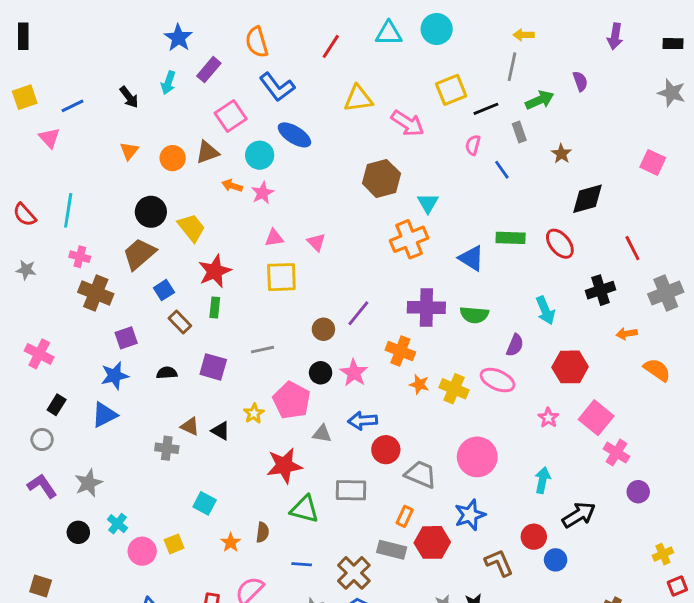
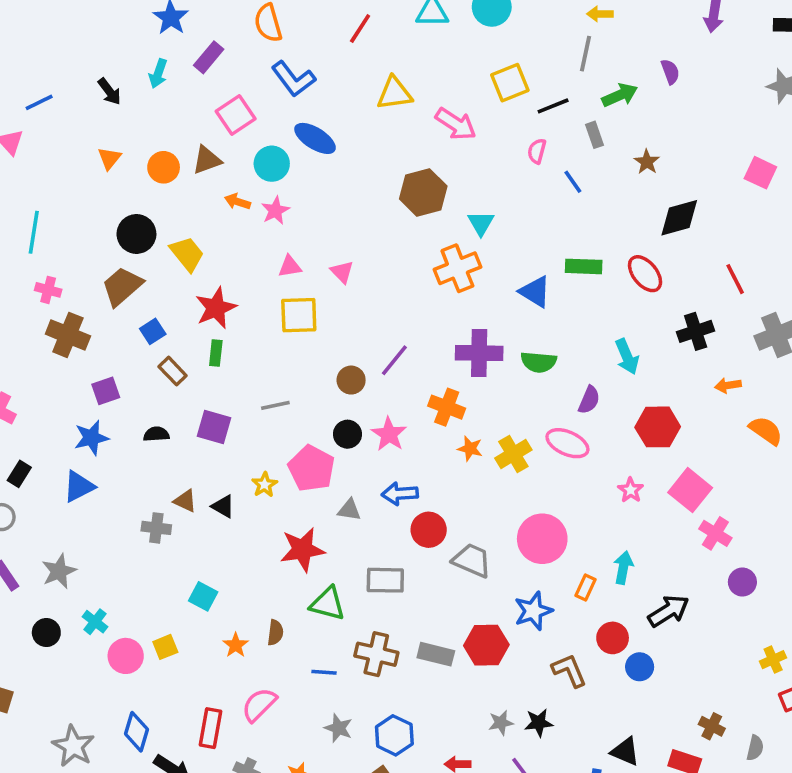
yellow cross: (454, 389) -> (513, 454), turned 36
orange rectangle: (405, 516) -> (586, 587), moved
brown cross: (354, 573) -> (376, 654), moved, turned -32

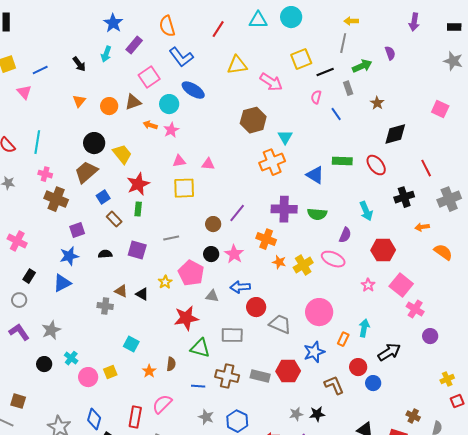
pink triangle: (342, 272) -> (208, 164), turned -40

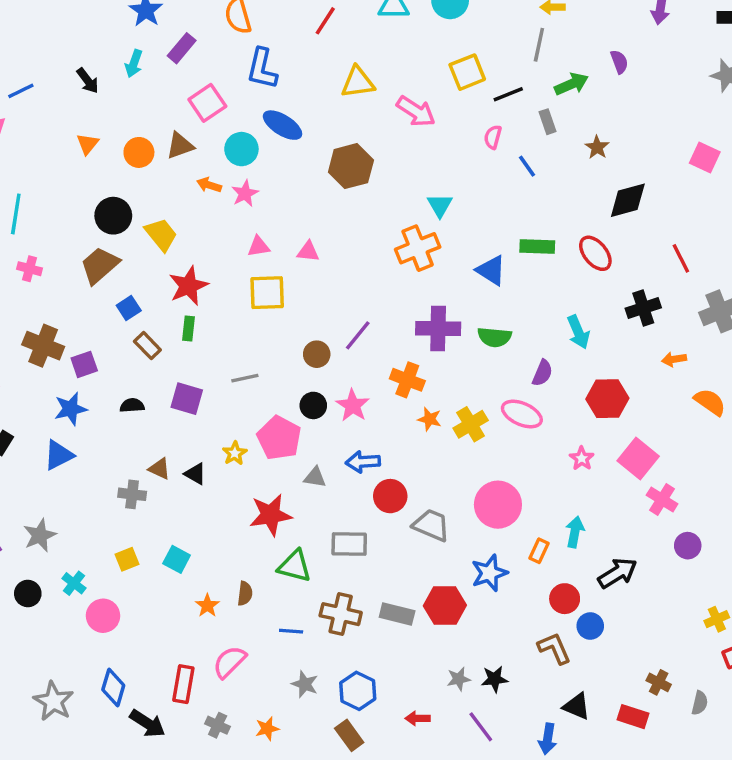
blue L-shape: (181, 57) -> (262, 69), turned 50
brown hexagon: (253, 120) -> (351, 166), moved
brown cross: (56, 199) -> (43, 346), moved
yellow square: (110, 372) -> (127, 559), moved
brown L-shape: (334, 385) -> (554, 648), moved

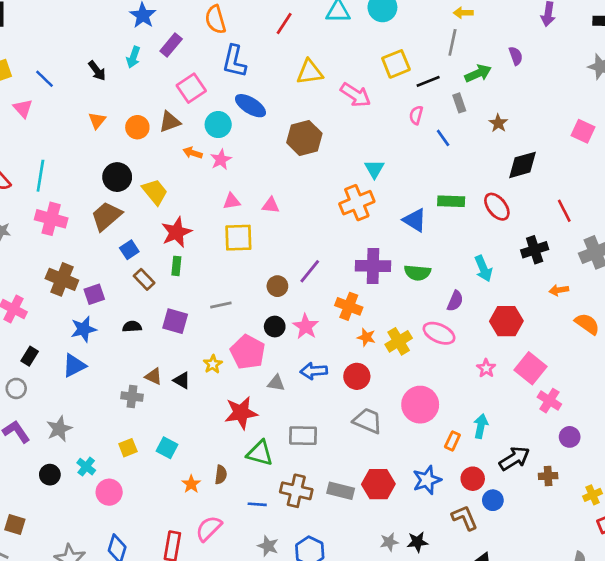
blue line: (21, 91) -> (44, 79), turned 70
pink cross: (29, 269) -> (51, 219), size x1.6
red circle: (390, 496) -> (357, 376), moved
blue star: (489, 573) -> (427, 480), moved
brown cross: (659, 682) -> (548, 476), moved, turned -30

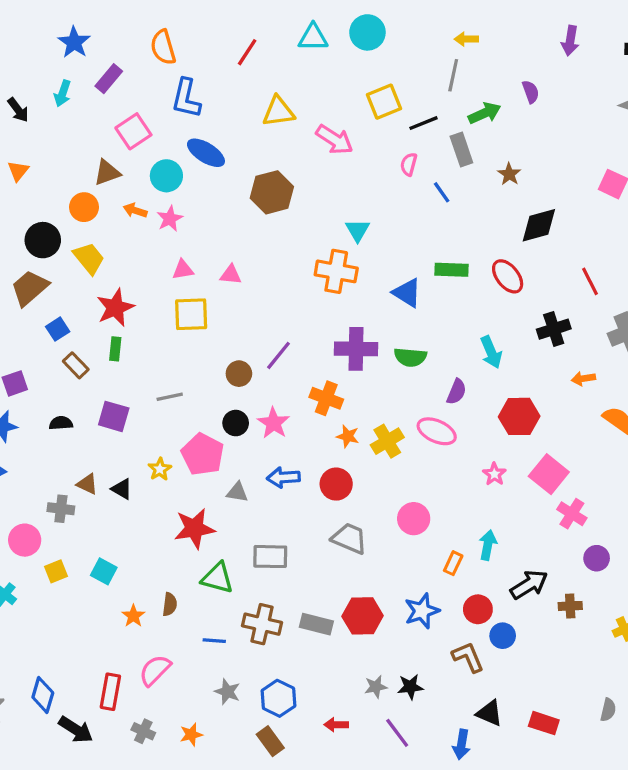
gray rectangle: (459, 103) -> (461, 149), size x1.4
orange circle: (137, 127) -> (84, 207), moved
orange cross: (357, 203) -> (336, 271), turned 32
pink circle: (420, 405) -> (414, 519), size x0.7
pink circle: (109, 492) -> (25, 540), moved

